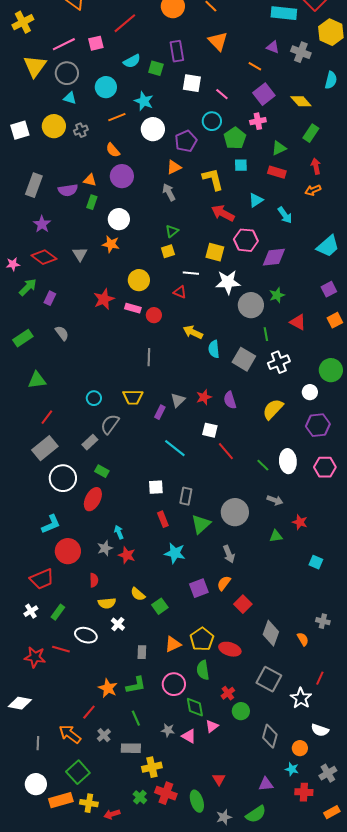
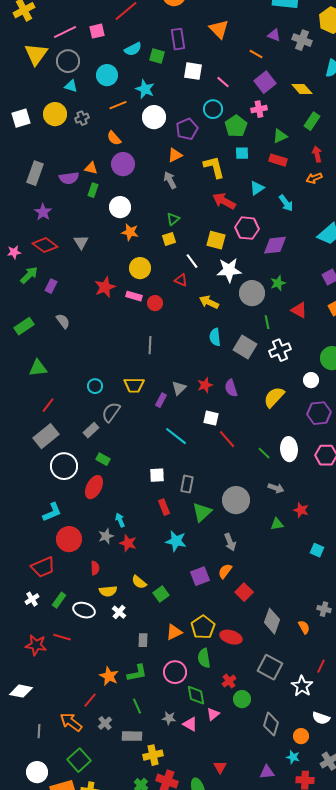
orange star: (111, 244) -> (130, 232), moved
white line: (191, 273) -> (192, 261), turned 49
yellow arrow: (193, 332) -> (209, 302), moved
white ellipse: (86, 635) -> (84, 610), moved

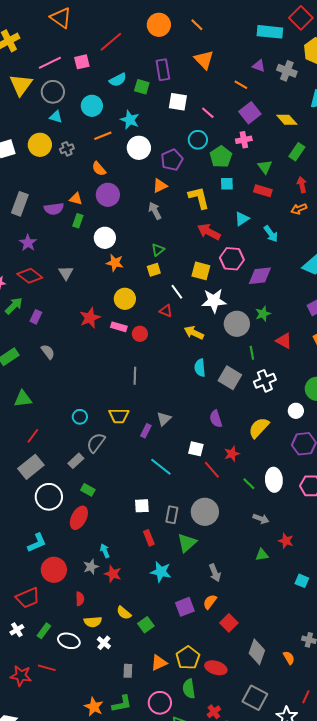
green triangle: (280, 136) -> (265, 167), turned -42
red star: (205, 385) -> (232, 454), moved
gray circle: (236, 500) -> (205, 512), moved

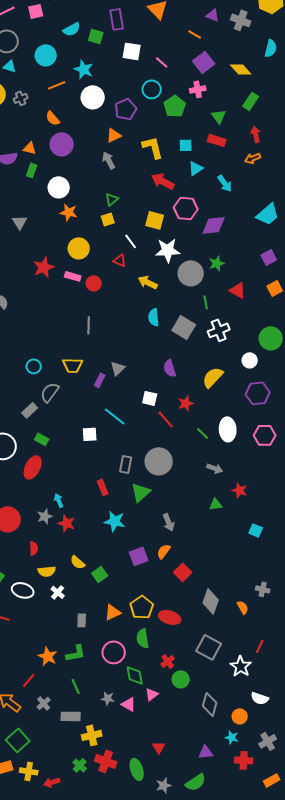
cyan square: (227, 184) -> (186, 145), moved
white square: (142, 506) -> (90, 434), moved

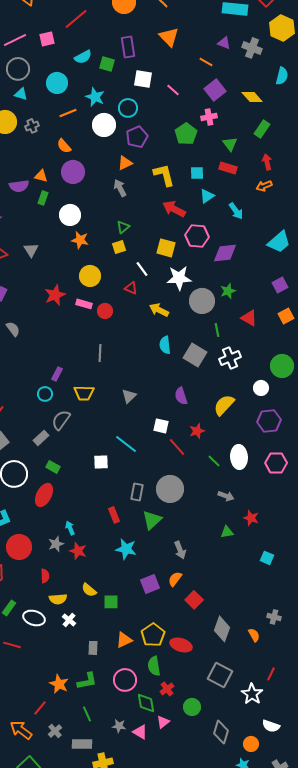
cyan circle: (152, 89) -> (128, 108), moved
purple rectangle: (100, 380) -> (57, 374), moved
green square: (100, 574) -> (111, 602), turned 35
red cross: (168, 661) -> (167, 689), moved

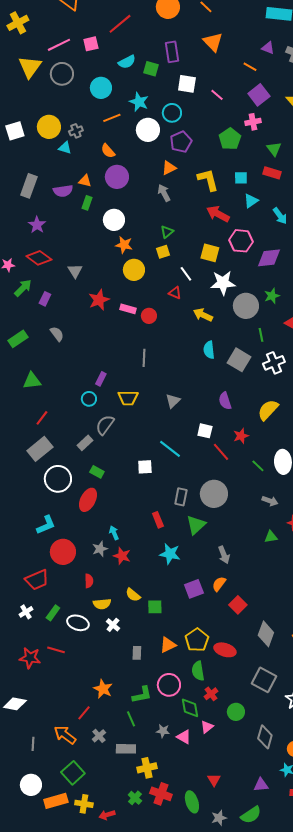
cyan triangle: (21, 94) -> (65, 148), moved
gray triangle: (31, 250) -> (75, 271), moved
yellow circle: (90, 276) -> (134, 270), moved
green L-shape: (87, 681) -> (142, 695), moved

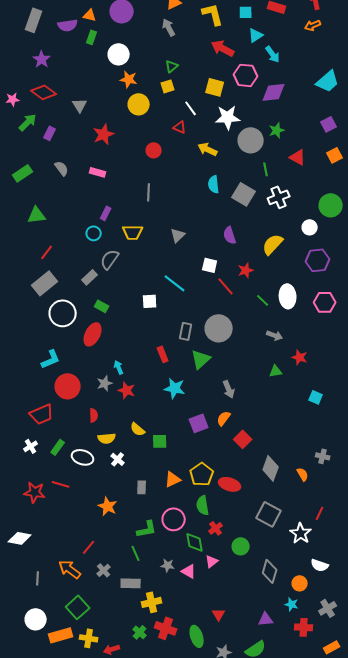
cyan arrow: (280, 216) -> (273, 54), moved
pink rectangle: (128, 309) -> (98, 172), moved
orange star: (103, 689) -> (108, 506), moved

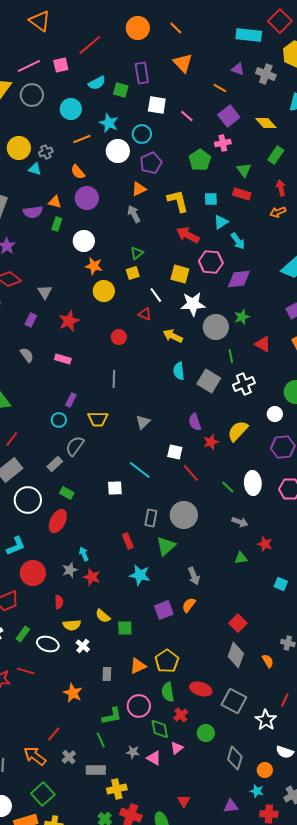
purple rectangle: (50, 133) -> (31, 320), moved
red star: (246, 270) -> (211, 442), moved
red square: (243, 439) -> (238, 623), moved
red ellipse: (230, 484) -> (201, 689), moved

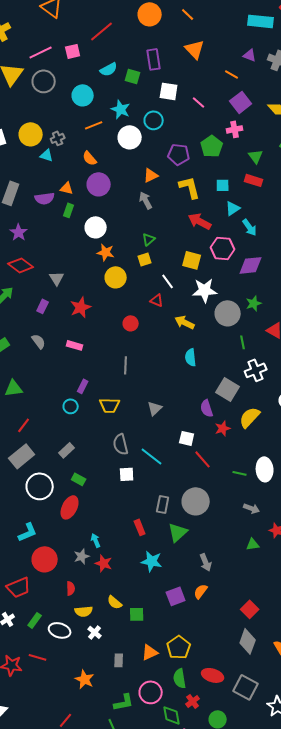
purple pentagon: (151, 163) -> (179, 154), moved, turned 30
gray square: (209, 381) -> (228, 389), moved
gray semicircle: (75, 446) -> (121, 444), moved, turned -50
green line: (228, 487) -> (240, 473), turned -32

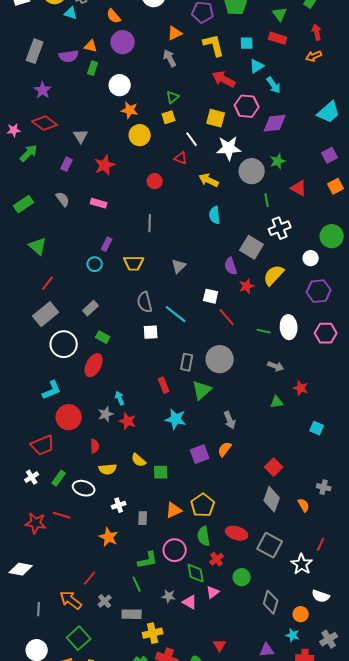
green triangle: (14, 388) -> (38, 246), turned 48
white cross: (95, 632) -> (119, 505), moved, turned 32

